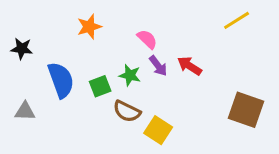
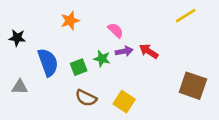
purple arrow: (158, 66) -> (124, 51), turned -63
brown semicircle: (127, 111) -> (86, 98), moved

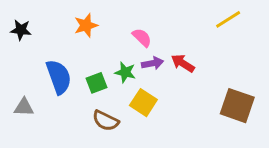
black star: (17, 38) -> (21, 30), moved
yellow square: (124, 102) -> (143, 103), moved

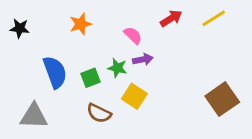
red arrow: (183, 63) -> (171, 18), moved, turned 115
brown square: (237, 106) -> (222, 99), turned 36
gray triangle: (24, 107) -> (34, 116), moved, size x1.5

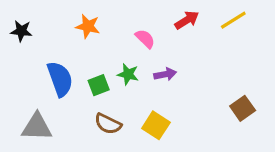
orange star: (81, 24) -> (88, 26), turned 30
purple arrow: (143, 59) -> (165, 74), moved
yellow square: (134, 96) -> (156, 125), moved
brown square: (222, 99) -> (243, 108), size x0.7

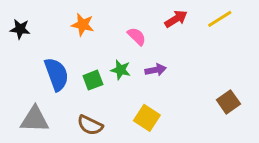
brown semicircle: (108, 124) -> (90, 125), moved

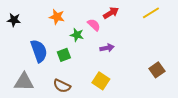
red arrow: (176, 19) -> (111, 13), moved
green star: (121, 70) -> (77, 35), moved

